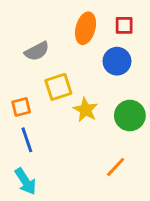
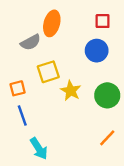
orange ellipse: (86, 28) -> (52, 23), moved
orange line: (116, 167) -> (107, 138), moved
cyan arrow: (25, 181) -> (39, 148), moved

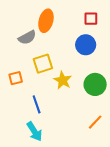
blue line: (22, 115) -> (37, 104), moved

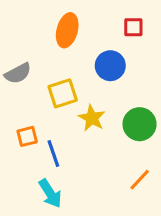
gray semicircle: (27, 37) -> (18, 73), moved
blue circle: (86, 45) -> (110, 66), moved
orange square: (16, 78) -> (27, 136), moved

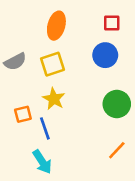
blue circle: (110, 66) -> (105, 55), moved
yellow square: (63, 93) -> (53, 64), moved
yellow star: (92, 118) -> (54, 99), moved

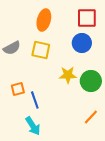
red square: (112, 23) -> (87, 18), size x1.5
yellow square: (53, 64) -> (41, 50), turned 30
yellow star: (54, 99) -> (68, 75), moved, turned -30

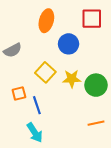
blue circle: (82, 43) -> (69, 44), moved
yellow square: (41, 50) -> (45, 72), moved, turned 30
orange line: (91, 117) -> (96, 123), turned 35

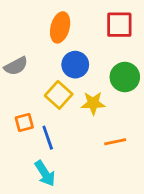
blue circle: (69, 44) -> (75, 65), moved
green circle: (96, 85) -> (125, 77), moved
orange line: (96, 123) -> (115, 142), moved

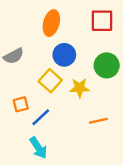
blue line: (48, 138) -> (41, 117), turned 66

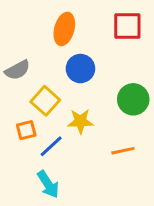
green circle: (107, 65) -> (133, 99), moved
yellow square: (50, 81) -> (45, 101), moved
yellow star: (80, 88) -> (80, 121), moved

